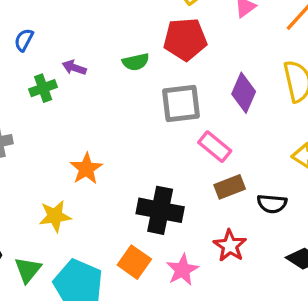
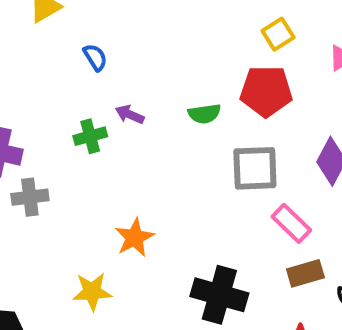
blue semicircle: (24, 40) -> (95, 57), moved, turned 115

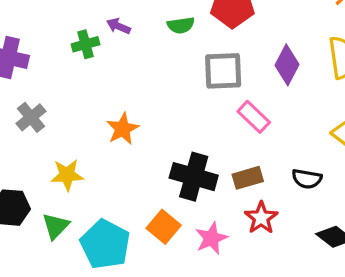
gray cross: (30, 197) -> (31, 117), moved, turned -32
brown rectangle: (305, 273) -> (248, 178), moved
yellow star: (92, 292) -> (67, 175), moved

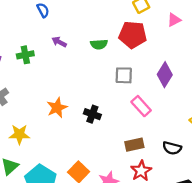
green cross: (85, 44) -> (25, 55), moved
gray square: (223, 71) -> (124, 75), size x0.7
black cross: (194, 177) -> (92, 114), moved, size x0.6

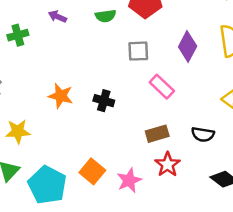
orange star: (57, 108) -> (61, 96), turned -30

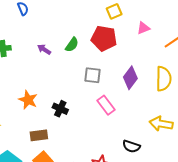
green semicircle: (106, 16) -> (72, 45), turned -56
purple arrow: (57, 17) -> (44, 49), moved
brown rectangle: (157, 134) -> (39, 135), moved

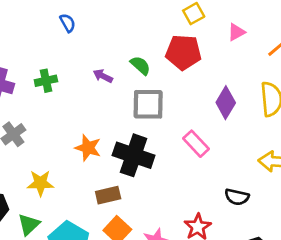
green semicircle: (72, 45) -> (140, 65), turned -77
gray square: (92, 75) -> (148, 104), moved, size x1.4
black cross: (60, 109) -> (134, 155), size x1.8

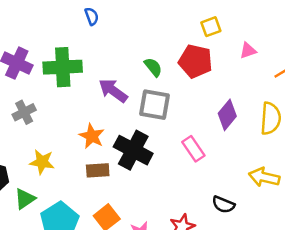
purple arrow: (103, 76) -> (113, 91), moved, size x1.6
green cross: (46, 81) -> (63, 67), size x1.8
brown rectangle: (108, 195) -> (98, 170), moved

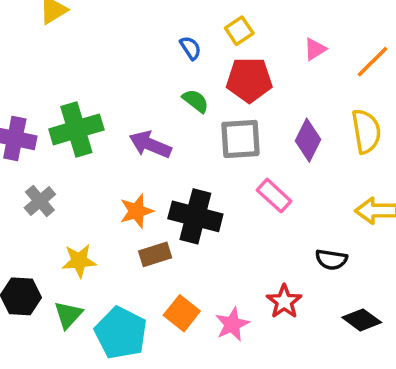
blue semicircle: (92, 16) -> (190, 48), moved
yellow square: (211, 27) -> (239, 31), moved
gray square: (155, 105) -> (240, 139), moved
orange star: (92, 136) -> (136, 211), turned -30

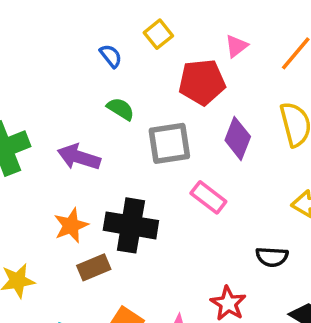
red pentagon: (249, 80) -> (202, 82), moved

